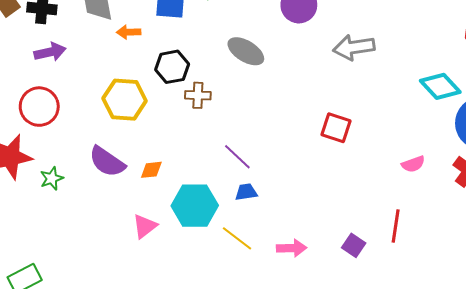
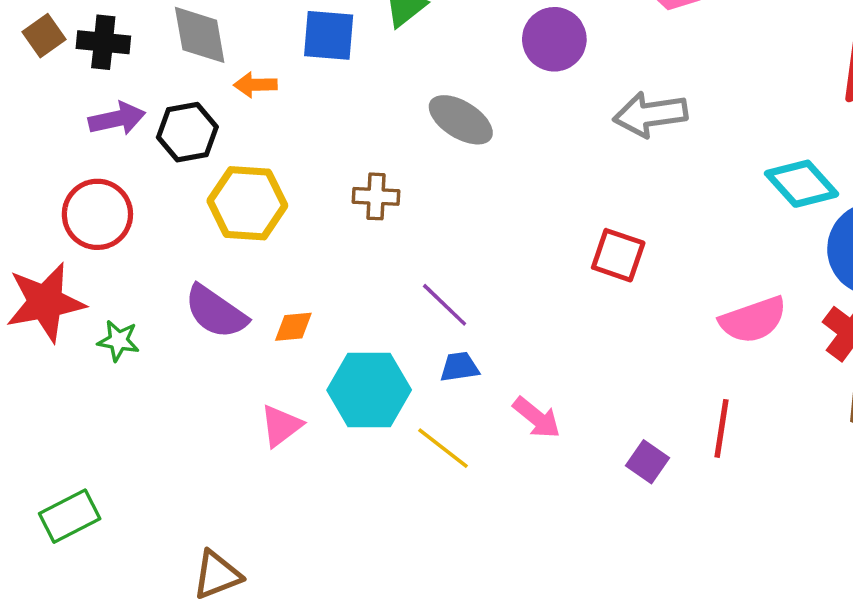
black hexagon: (172, 67) -> (187, 132), moved
pink semicircle: (413, 164) -> (753, 320), size x1.6
green star: (52, 178) -> (118, 341), turned 30
pink arrow: (292, 248) -> (537, 418), moved, turned 40

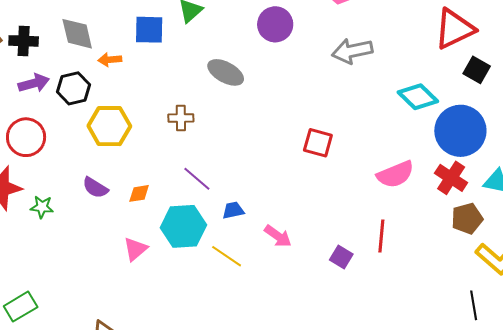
gray arrow: (650, 114) -> (352, 51), moved
purple line: (445, 305) -> (197, 179), moved
purple semicircle: (216, 312) -> (95, 188), size x0.7

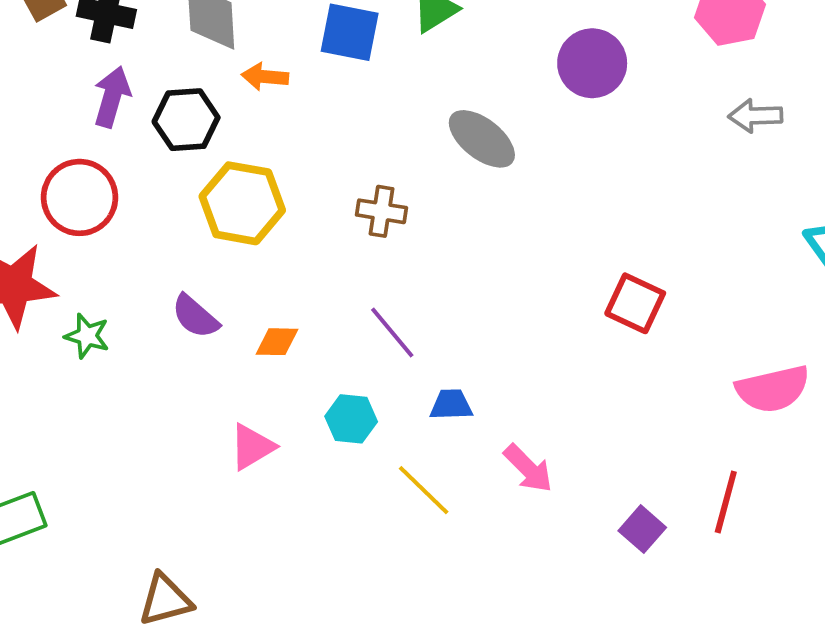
gray arrow: (352, 51) -> (755, 116), moved, size x0.7
purple arrow: (34, 83) -> (112, 97), turned -68
cyan hexagon: (183, 226) -> (351, 419), size x0.6

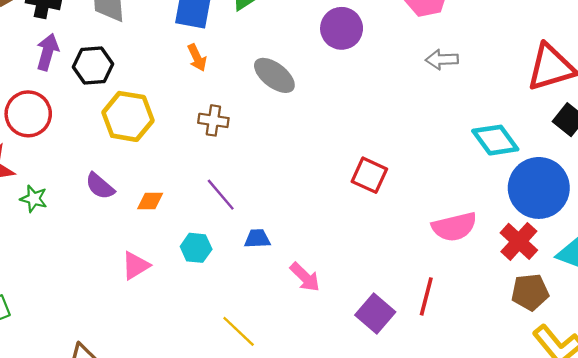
orange arrow: (265, 77) -> (197, 58), moved, turned -120
yellow line: (424, 490) -> (239, 331), moved
purple square: (642, 529) -> (375, 314), size x1.4

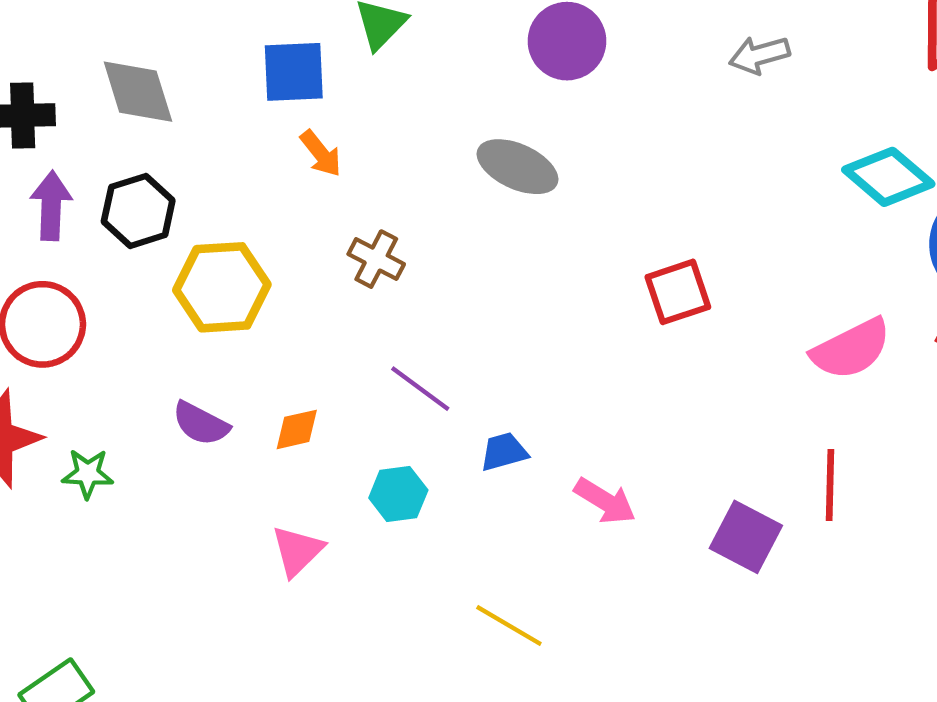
gray ellipse: (274, 75) -> (518, 167), moved
brown cross: (213, 120) -> (376, 259), turned 32
red square: (369, 175) -> (678, 292), turned -30

